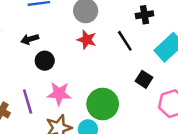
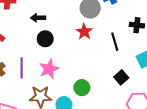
pink star: (59, 94) -> (49, 69), turned 30
green circle: (103, 104) -> (82, 88), size x0.6

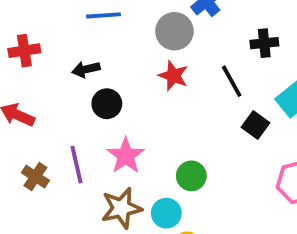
black square: (121, 77) -> (255, 125), moved

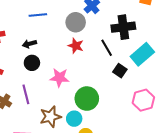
black cross: (264, 43) -> (123, 27), size x1.6
black circle: (107, 104) -> (32, 63), moved
pink star: (126, 156) -> (59, 78), moved, turned -30
green circle: (191, 176) -> (87, 99), size x1.5

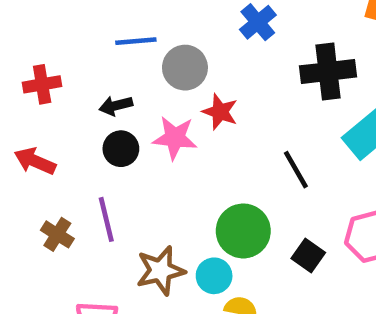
gray circle: (76, 22) -> (185, 68), moved
black line: (107, 48) -> (296, 170), moved
black square: (120, 71) -> (308, 256), moved
pink star: (59, 78) -> (175, 138), moved

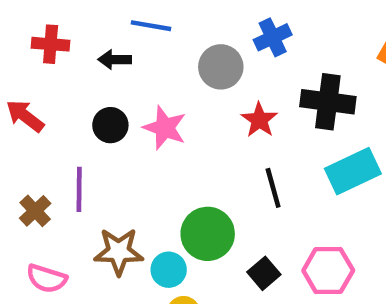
gray circle: (185, 68) -> (221, 67), moved
black arrow: (116, 106) -> (115, 60), moved
red star: (220, 112) -> (259, 120), moved
brown cross: (57, 234) -> (35, 211), moved

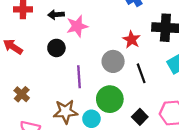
gray circle: (221, 67) -> (113, 61), moved
pink star: (165, 128) -> (77, 26), moved, turned -30
purple line: (79, 189) -> (79, 77), moved

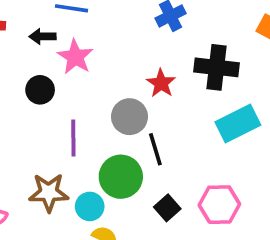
pink star: (77, 26) -> (75, 57), turned -30
black line: (141, 73) -> (155, 149), moved

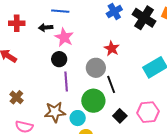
black cross: (217, 67) -> (144, 18), moved, turned 30
black circle: (40, 90) -> (59, 59), moved

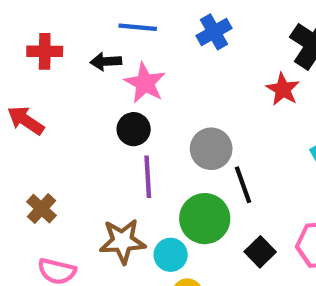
blue cross: (114, 12) -> (214, 32), moved
red star: (112, 48) -> (283, 89), moved

